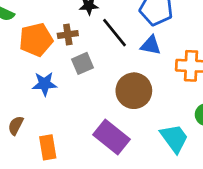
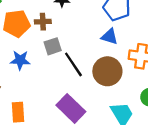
black line: (115, 33) -> (73, 64), moved
brown circle: (134, 91) -> (107, 71), moved

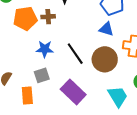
gray square: (53, 46) -> (42, 75), moved
blue star: (20, 60) -> (45, 49), moved

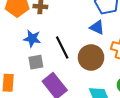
gray square: (42, 75) -> (36, 62), moved

